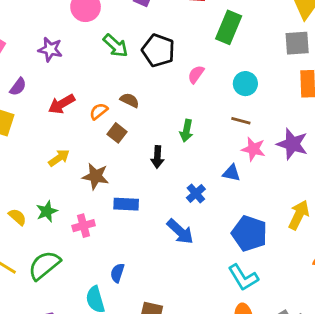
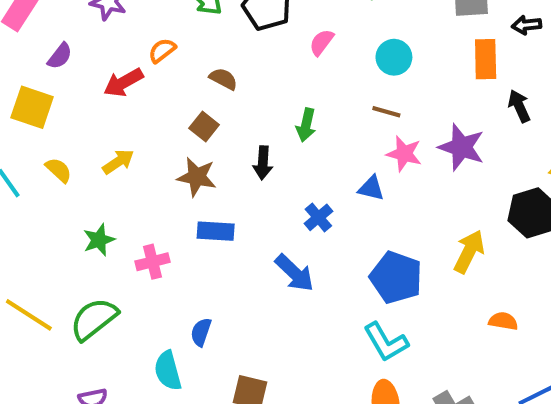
orange semicircle: (99, 111) -> (162, 50), moved
brown star: (96, 176) -> (197, 177), moved
yellow semicircle: (17, 217) -> (59, 170), moved

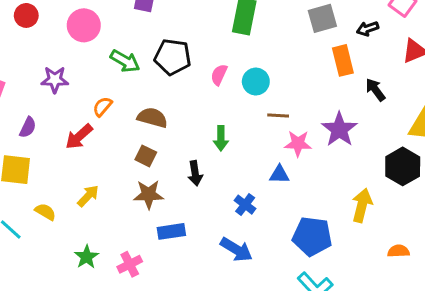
cyan circle: (394, 57) -> (256, 82), moved
brown semicircle: (223, 79) -> (152, 118), size x1.4
purple star: (462, 147) -> (339, 129), turned 30

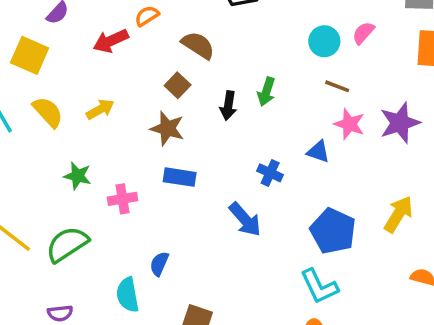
pink semicircle: (219, 75) -> (363, 33), moved
black arrow: (195, 173) -> (228, 106), moved
blue cross: (245, 205) -> (270, 173), turned -30
yellow semicircle: (45, 212) -> (48, 112), size x1.4
green star: (87, 257) -> (78, 176), turned 30

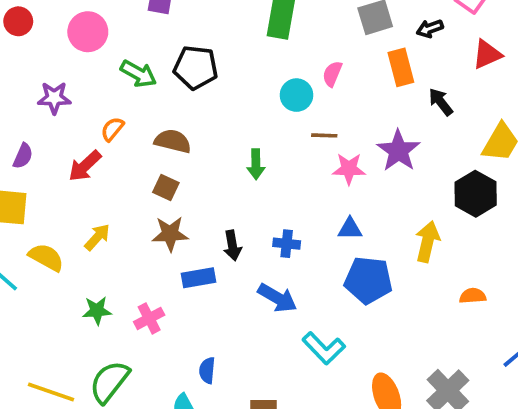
black arrow: (228, 106) -> (232, 246), moved
blue triangle: (318, 152) -> (350, 229), moved
cyan L-shape: (319, 286) -> (324, 348), moved

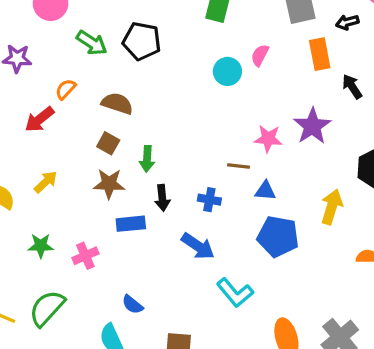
brown line: (324, 135) -> (238, 166), moved
green arrow: (256, 164) -> (147, 159), moved
blue semicircle: (207, 370) -> (132, 305), turned -60

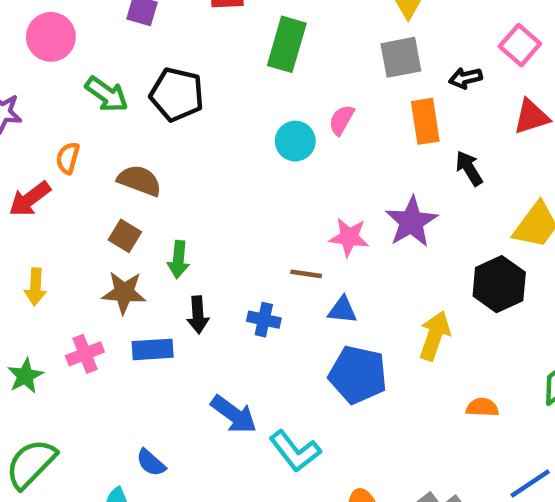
orange semicircle: (66, 89) -> (68, 158), turned -30
yellow arrow: (46, 182) -> (35, 287), turned 135
green star: (41, 246) -> (25, 376), turned -30
blue arrow: (198, 246) -> (234, 414), moved
pink cross: (85, 256) -> (85, 354), moved

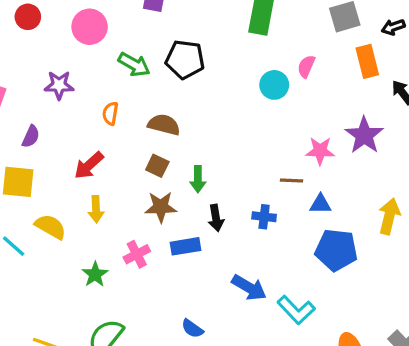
red arrow: (30, 199) -> (89, 165), moved

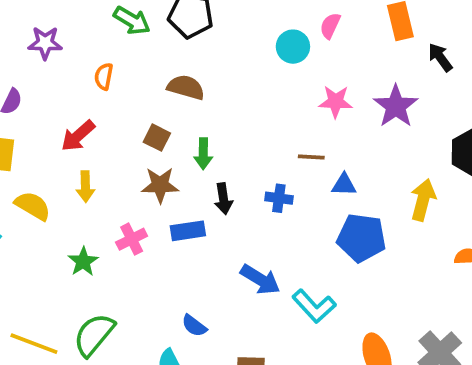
brown semicircle: (164, 125) -> (186, 87), moved
pink star: (320, 151) -> (336, 102), moved

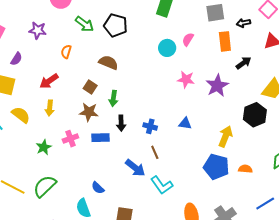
black arrow: (440, 57) -> (244, 63), turned 84
brown line: (311, 157) -> (155, 152), moved, turned 56
blue pentagon: (361, 238) -> (216, 167), moved

